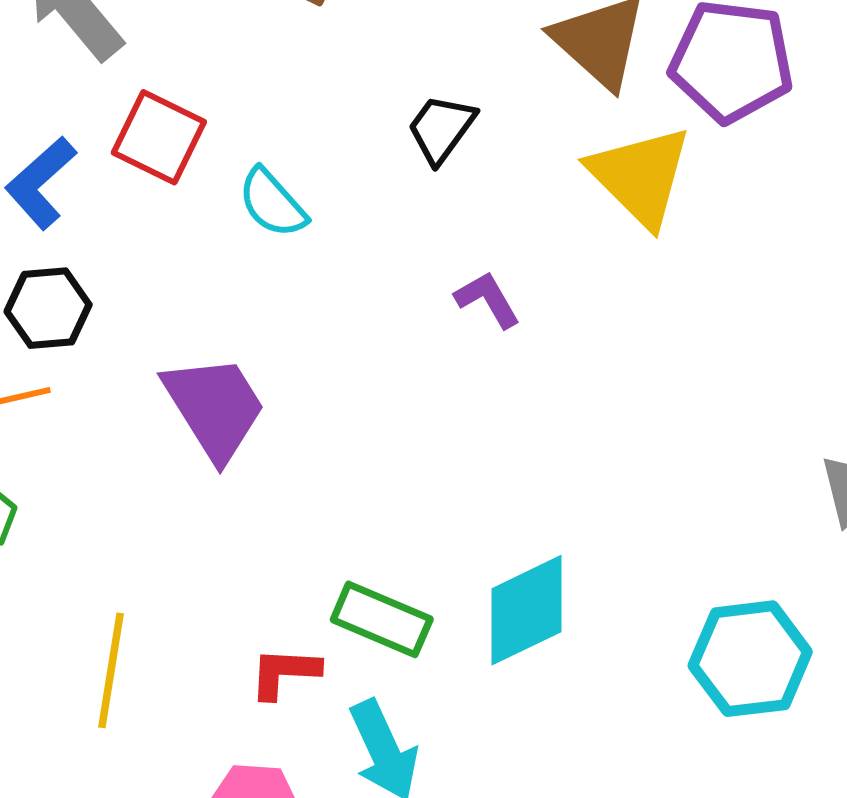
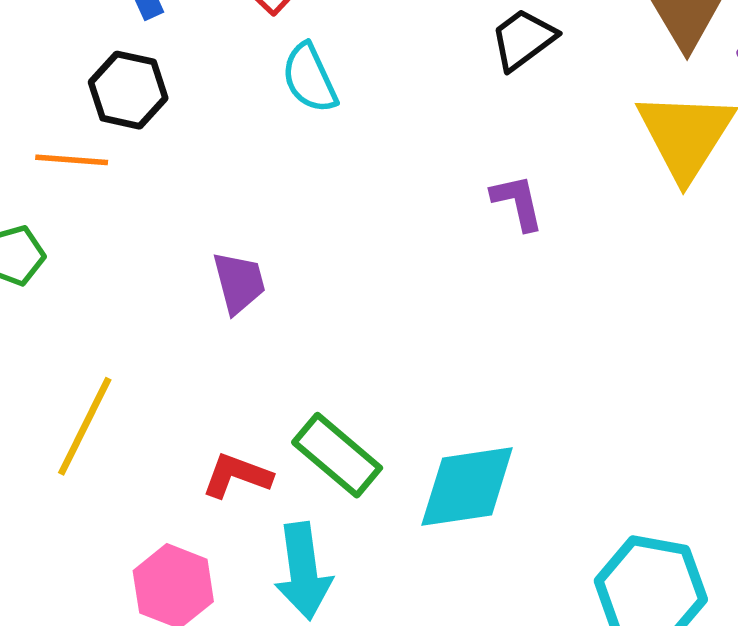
cyan semicircle: (272, 203) -> (310, 78), moved
purple trapezoid: (215, 407) -> (239, 283), moved, size x0.6

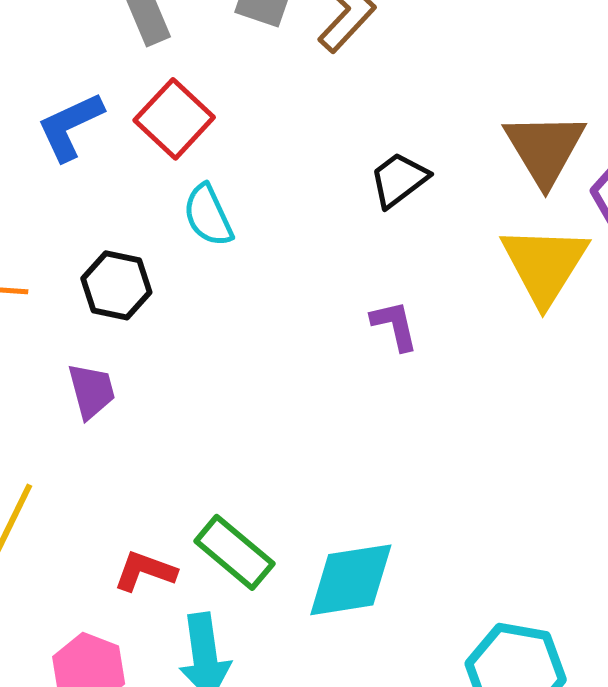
black hexagon: (128, 90) -> (116, 285), moved
purple trapezoid: (239, 283) -> (92, 391), moved

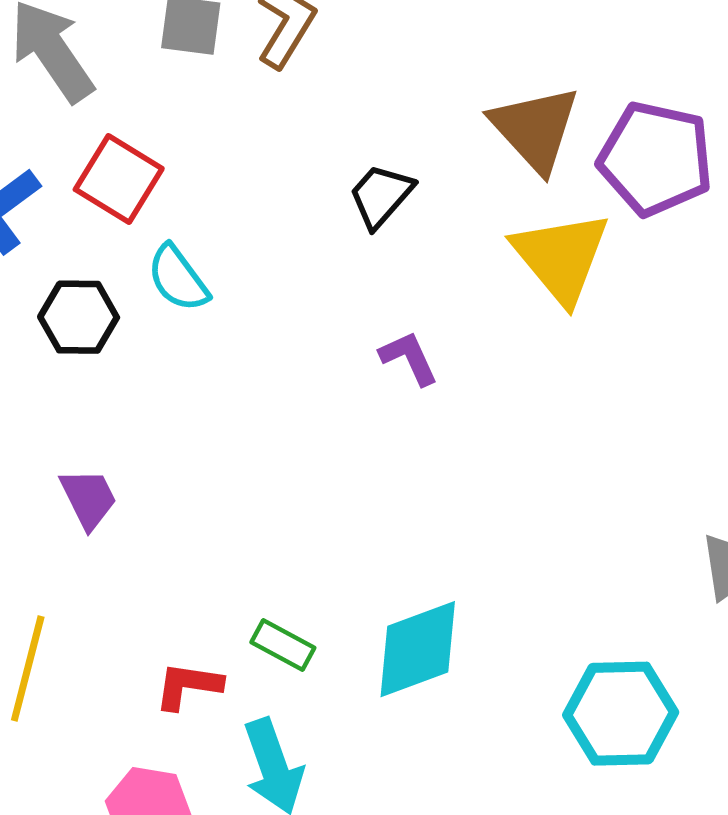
black hexagon: (116, 285) -> (79, 317), moved
green rectangle: (234, 552) -> (283, 645), size x0.7

